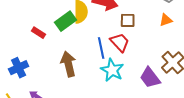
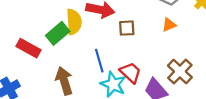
red rectangle: (38, 33) -> (28, 48), size x1.5
red trapezoid: (120, 42) -> (130, 73), moved

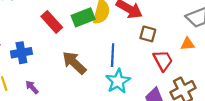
red trapezoid: (130, 73) -> (163, 61), moved
brown arrow: (64, 81) -> (74, 63), turned -48

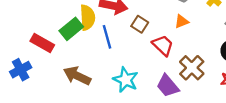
brown square: (148, 34) -> (140, 24), turned 35
blue cross: (21, 53) -> (21, 70), moved
blue line: (113, 55) -> (107, 37), moved

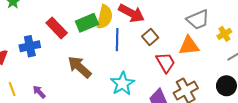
orange triangle: (182, 21) -> (189, 46), size x1.5

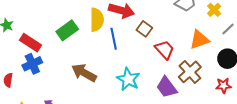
green rectangle: (87, 23) -> (67, 30), moved
red rectangle: (57, 28) -> (30, 43), moved
orange triangle: (189, 46) -> (199, 40), moved

